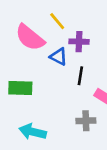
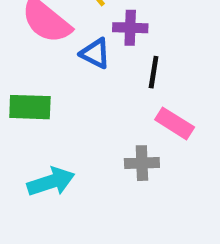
black line: (80, 76) -> (154, 72), moved
cyan arrow: (33, 132) -> (51, 182), turned 148

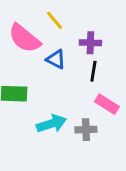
purple cross: (130, 28) -> (90, 43), moved
cyan arrow: (51, 182) -> (51, 124), moved

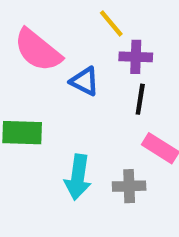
yellow line: (54, 20) -> (111, 23), moved
cyan arrow: (51, 124) -> (78, 177), turned 116

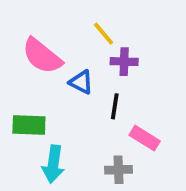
black line: (140, 99) -> (115, 106), moved
cyan arrow: (78, 177) -> (53, 164), moved

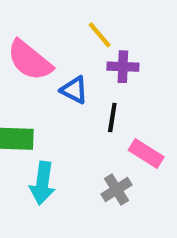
gray cross: (118, 170) -> (117, 190), turned -30

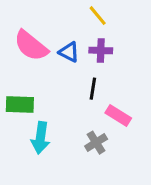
yellow line: (100, 35) -> (98, 16), moved
blue triangle: (74, 90) -> (69, 52), moved

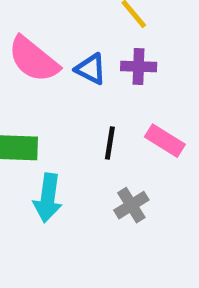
black line: (93, 89) -> (110, 143), moved
pink rectangle: (118, 116) -> (165, 141), moved

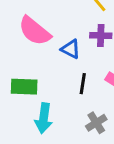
blue triangle: (91, 69) -> (71, 49), moved

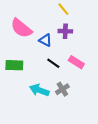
black line: (83, 84) -> (53, 63), turned -64
cyan arrow: (44, 118) -> (39, 90), moved, turned 102

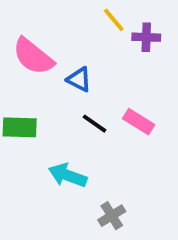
purple cross: (65, 31) -> (146, 37), moved
gray cross: (62, 89) -> (112, 216), moved

